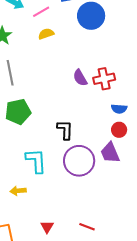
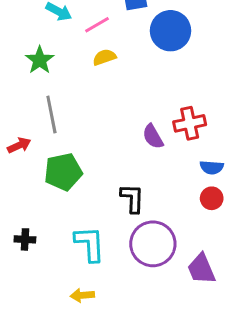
purple semicircle: (80, 78) -> (153, 137), moved
purple trapezoid: (110, 153) -> (201, 269), moved
yellow arrow: (18, 191) -> (82, 295), moved

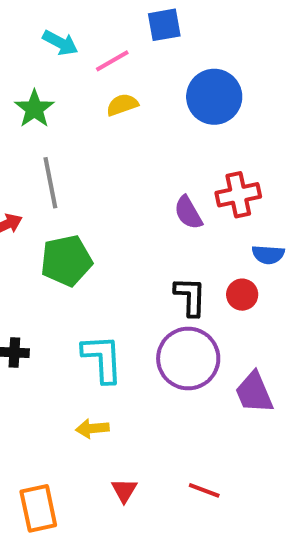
blue circle: (171, 31) -> (214, 97), moved
black L-shape: (132, 198) -> (190, 297), moved
red circle: (212, 198) -> (242, 295), moved

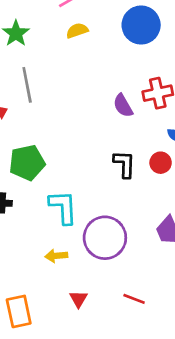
green pentagon: (66, 261) -> (27, 163), moved
purple circle: (188, 359) -> (105, 238), moved

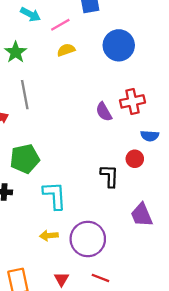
black L-shape: (124, 164) -> (110, 176), moved
purple circle: (105, 238) -> (88, 239), moved
red triangle: (79, 299) -> (61, 279), moved
red line: (134, 299) -> (100, 278), moved

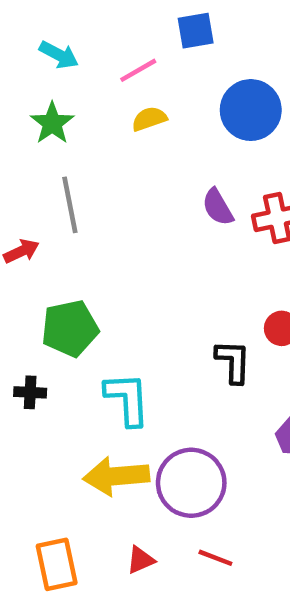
cyan arrow: (31, 14) -> (59, 55), moved
purple semicircle: (104, 112) -> (218, 207), moved
yellow arrow: (49, 236) -> (116, 476), size x1.8
red triangle: (61, 279) -> (140, 560), turned 35

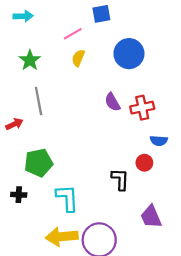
cyan arrow: (59, 55) -> (23, 16), moved, turned -30
yellow semicircle: (149, 119) -> (78, 58), turned -49

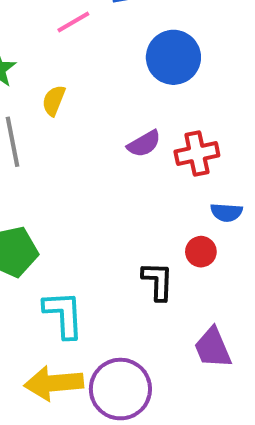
yellow semicircle: (78, 58) -> (54, 101), moved
purple semicircle: (112, 102) -> (144, 144), turned -90

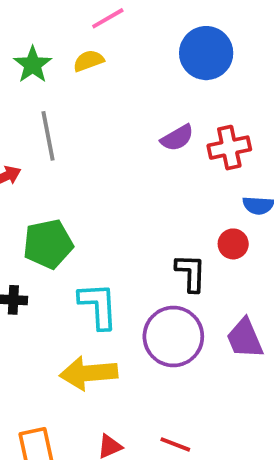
yellow semicircle: (54, 101) -> (89, 61), moved, turned 48
purple circle: (120, 389) -> (173, 336), moved

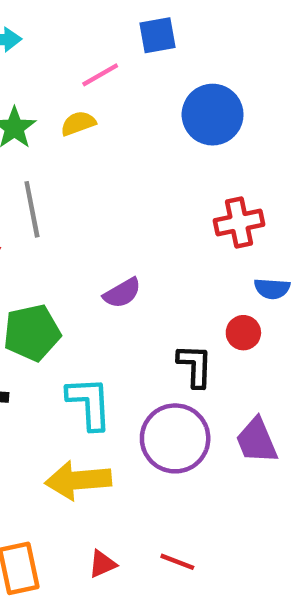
purple semicircle: (177, 138) -> (122, 293), moved

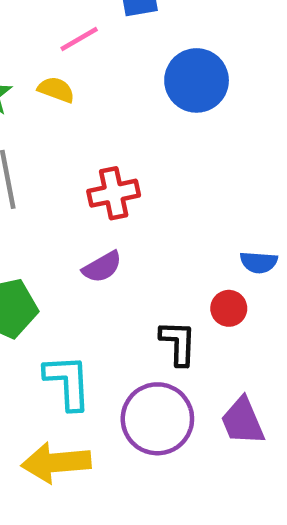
yellow semicircle: (78, 123) -> (56, 90), turned 40
red cross: (239, 223) -> (114, 193), moved

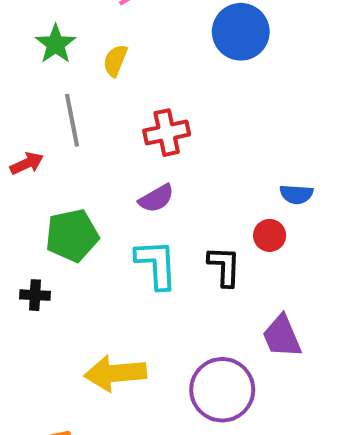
yellow semicircle: (56, 90) -> (115, 61), moved, turned -88
cyan L-shape: (68, 382) -> (156, 264), moved
purple circle: (157, 419) -> (222, 390), moved

